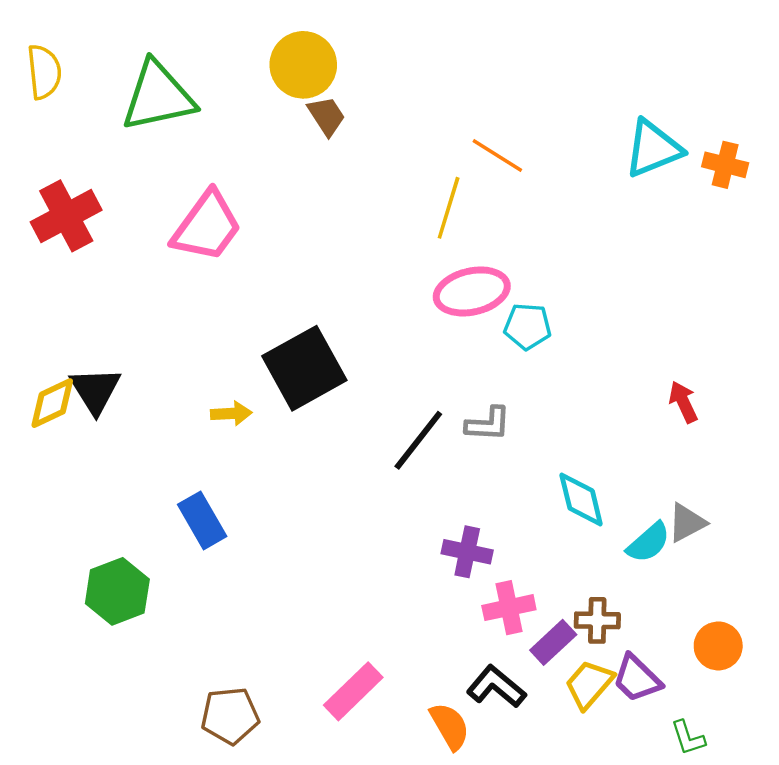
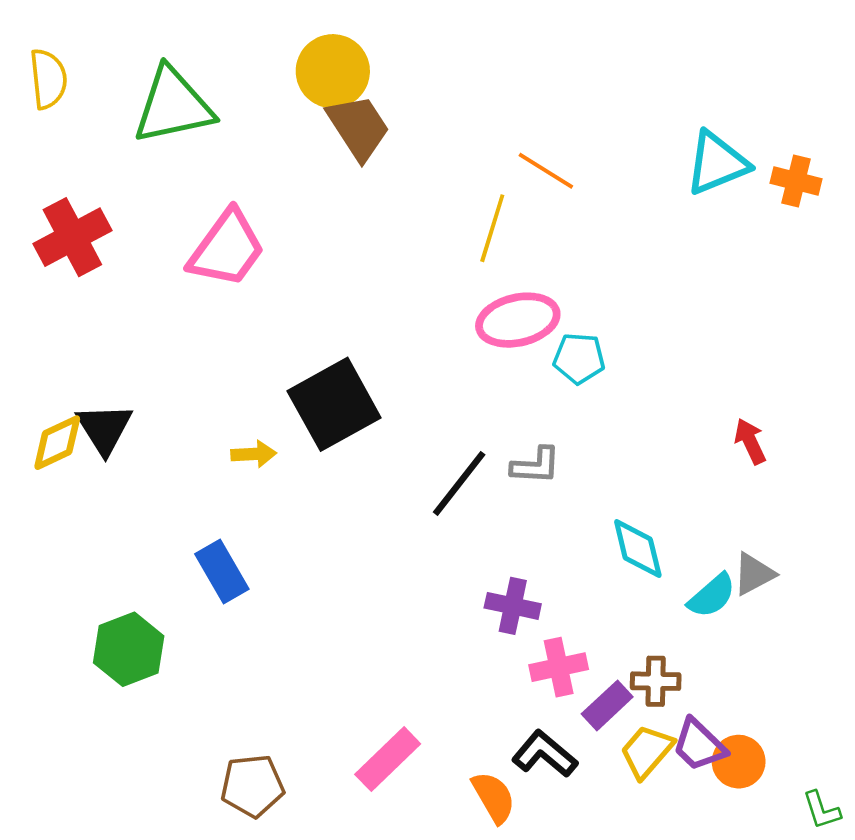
brown trapezoid: (327, 116) -> (358, 127), size x1.5
orange circle: (718, 646) -> (739, 762), moved
green L-shape: (688, 738) -> (822, 810), moved

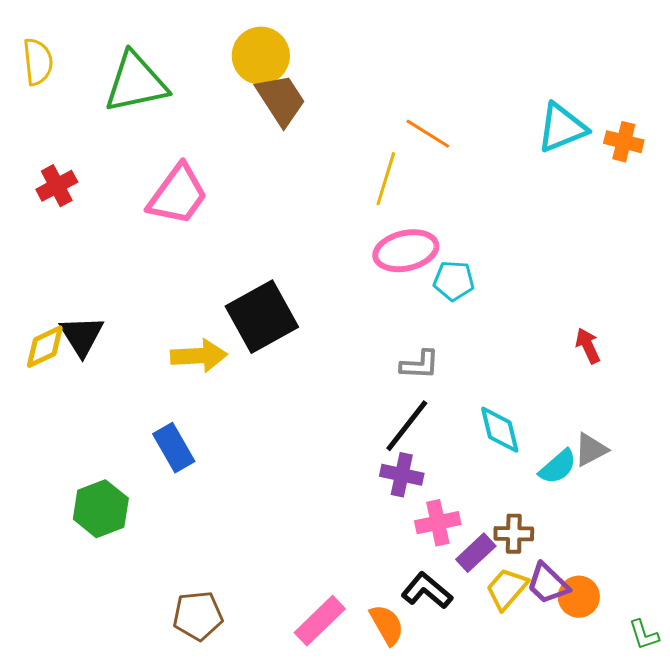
red cross: (72, 237) -> (57, 186), size x0.7
yellow arrow: (254, 454) -> (199, 356), size x1.6
black line: (459, 483) -> (407, 426), moved
pink rectangle: (388, 759) -> (320, 621), moved

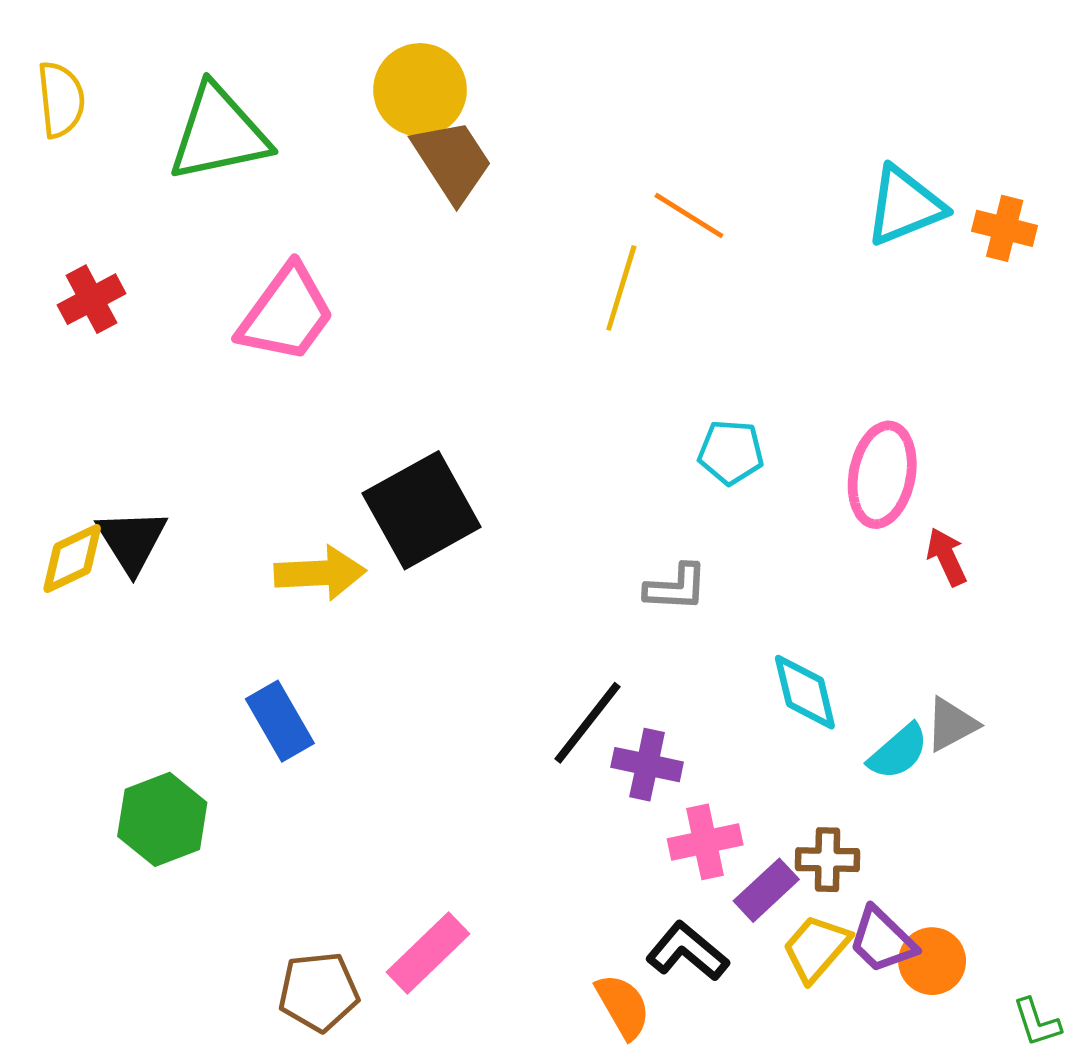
pink ellipse: (406, 251) -> (882, 475), moved, turned -66
black line: (407, 426) -> (587, 723), moved
pink rectangle: (320, 621) -> (428, 953), moved

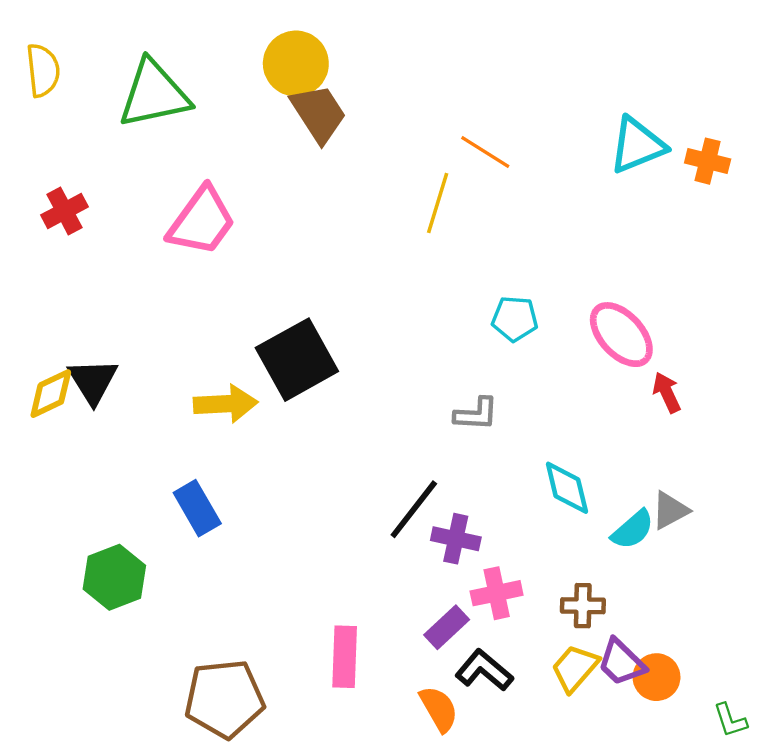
pink ellipse: (882, 475) -> (621, 335), turned -54
purple rectangle: (766, 890) -> (447, 627), moved
pink rectangle: (428, 953) -> (345, 657), moved, turned -44
brown pentagon: (319, 992) -> (224, 699), size x1.4

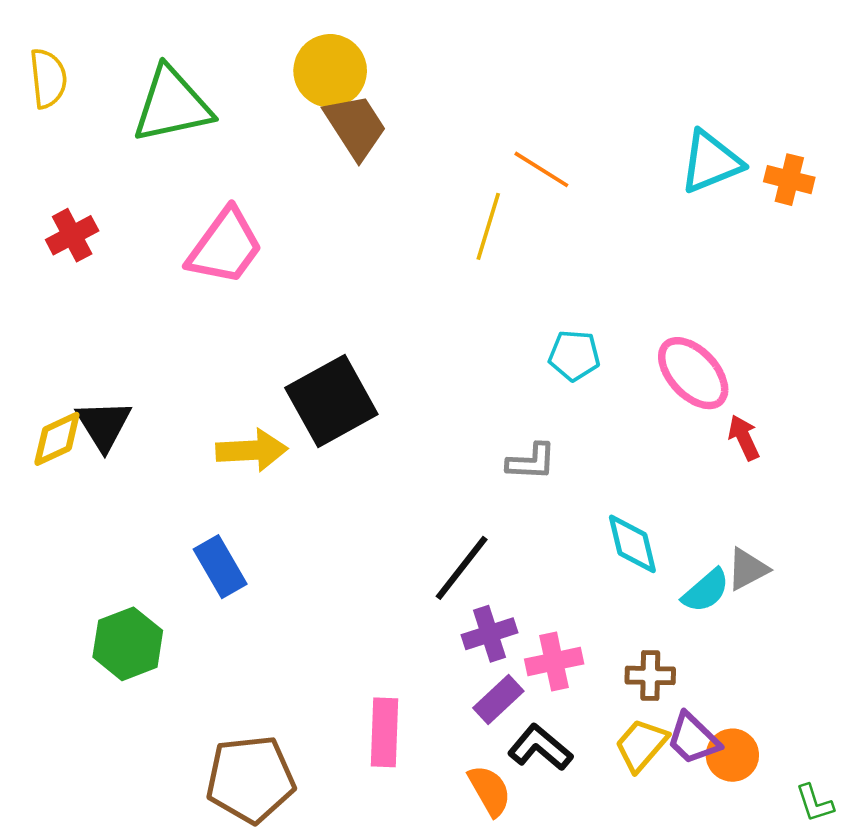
purple cross: (456, 539) -> (490, 634), moved, turned -30

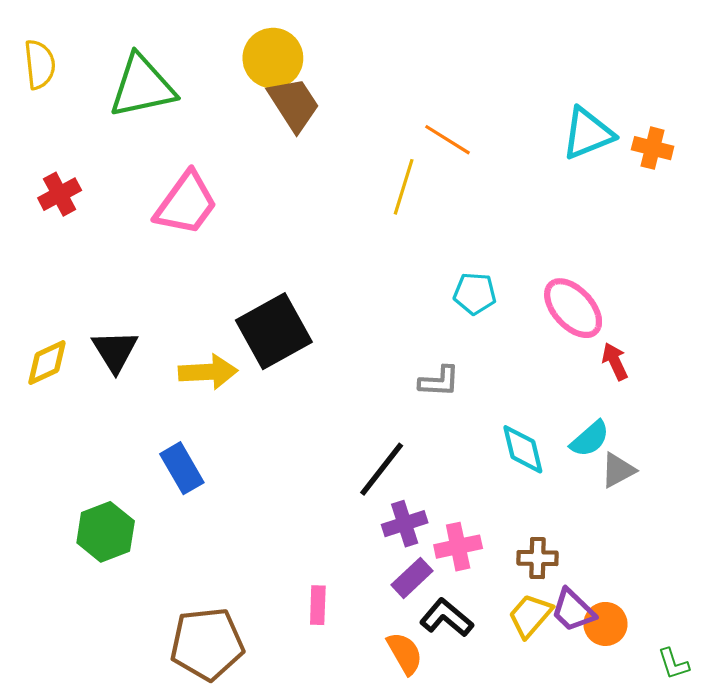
black triangle: (104, 425) -> (115, 351), moved
cyan semicircle: (706, 591) -> (590, 439), moved
pink rectangle: (385, 732) -> (318, 605), size x0.7

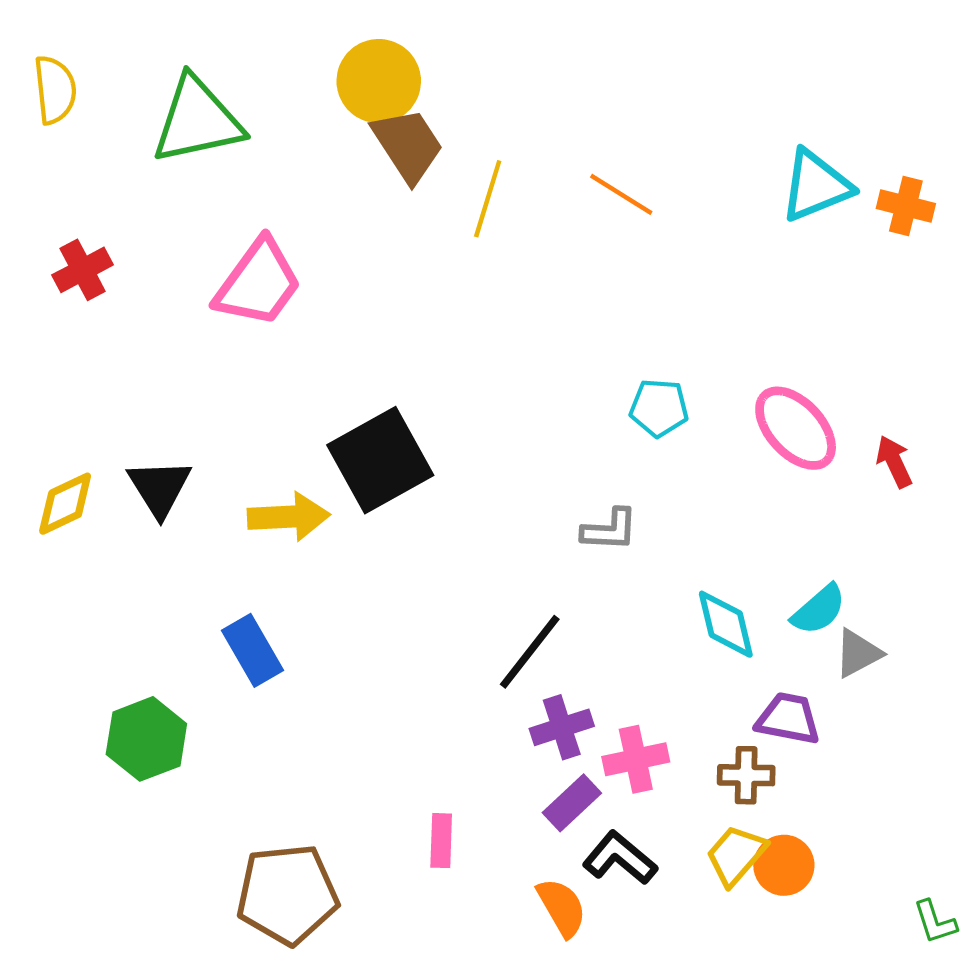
yellow line: (404, 187) -> (488, 199), moved
red arrow: (615, 361) -> (894, 462), moved
purple trapezoid: (573, 610) -> (788, 719), moved, turned 147
orange circle: (605, 624) -> (784, 865), moved

